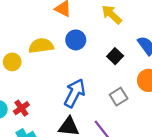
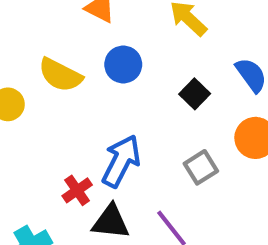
yellow semicircle: (41, 46) -> (60, 75), turned -145
red cross: (21, 108) -> (77, 190), moved

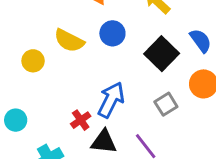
black square: (195, 94) -> (162, 54), size x1.6

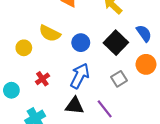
blue circle: (112, 33) -> (81, 43), moved
red cross: (81, 120) -> (42, 79), moved

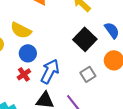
blue circle: (81, 43) -> (28, 53), moved
red cross: (42, 79) -> (24, 74), moved

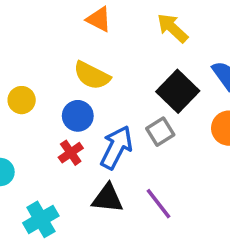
yellow semicircle: (21, 30) -> (92, 75), moved
gray square: (88, 74) -> (160, 132), moved

